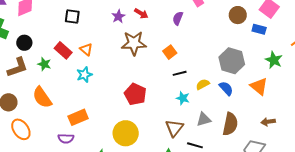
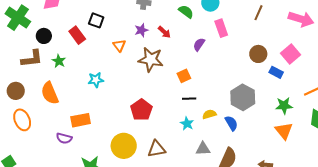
orange triangle: (86, 49) -> (119, 45), moved
red rectangle: (63, 50) -> (77, 35), moved
green star: (274, 60) -> (284, 106), turned 30
orange triangle: (259, 86) -> (284, 131), moved
brown triangle: (174, 128) -> (157, 149), moved, turned 30

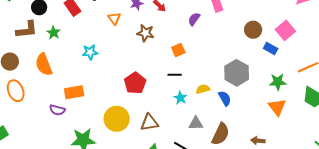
brown star: (151, 60) -> (145, 33), size x0.7
black line: (189, 99) -> (175, 75), moved

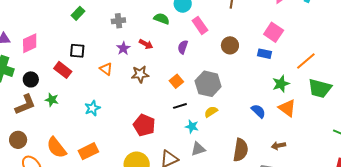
brown circle: (253, 30) -> (230, 45), moved
orange semicircle: (44, 65) -> (56, 148), moved
gray hexagon: (237, 73) -> (208, 84), moved
blue semicircle: (225, 98) -> (258, 111), moved
gray triangle: (196, 123) -> (198, 149), moved

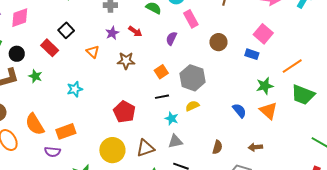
black square: (77, 51) -> (66, 30), turned 35
brown semicircle: (241, 150) -> (217, 147), size x0.6

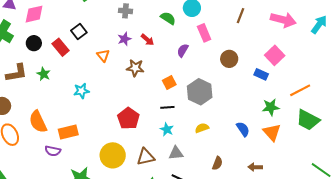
black circle: (17, 54) -> (34, 43), moved
yellow semicircle: (192, 106) -> (202, 128), moved
cyan star: (172, 118) -> (167, 129), moved

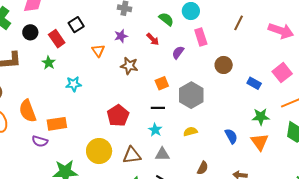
red arrow: (147, 40) -> (153, 39), moved
pink square: (275, 55) -> (282, 73), moved
green star: (44, 74) -> (49, 63), moved

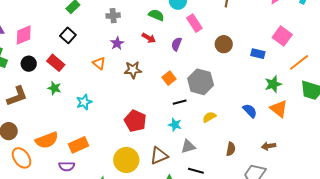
black square: (76, 25) -> (68, 35), moved
black line: (158, 108) -> (180, 102), moved
orange semicircle: (28, 111) -> (47, 140), turned -75

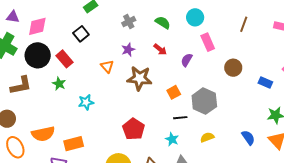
green semicircle: (156, 15) -> (163, 23), moved
gray cross: (113, 16) -> (129, 22), turned -32
black circle: (29, 64) -> (38, 55), size x1.6
brown star: (133, 70) -> (139, 78), size x1.4

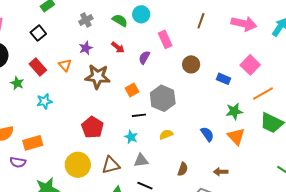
cyan circle: (195, 17) -> (141, 14), moved
red rectangle: (64, 59) -> (38, 67), moved

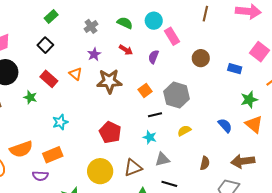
cyan circle: (141, 14) -> (154, 21), moved
cyan star: (44, 101) -> (60, 122), moved
brown arrow: (221, 172) -> (243, 161), size x1.6

